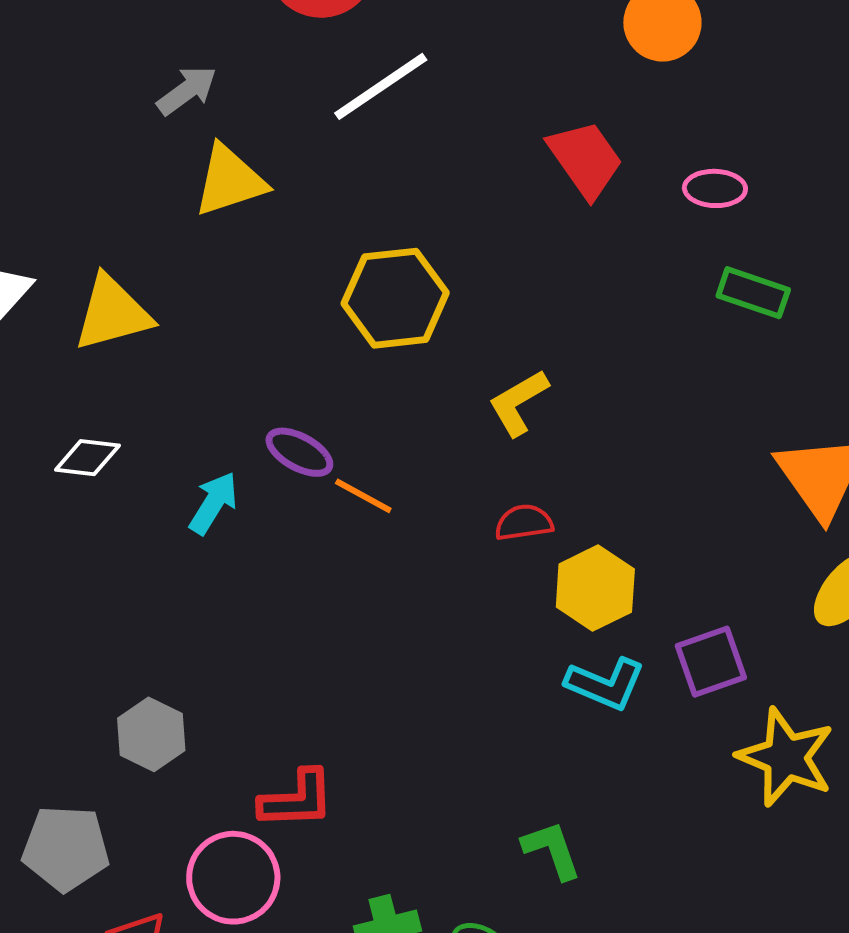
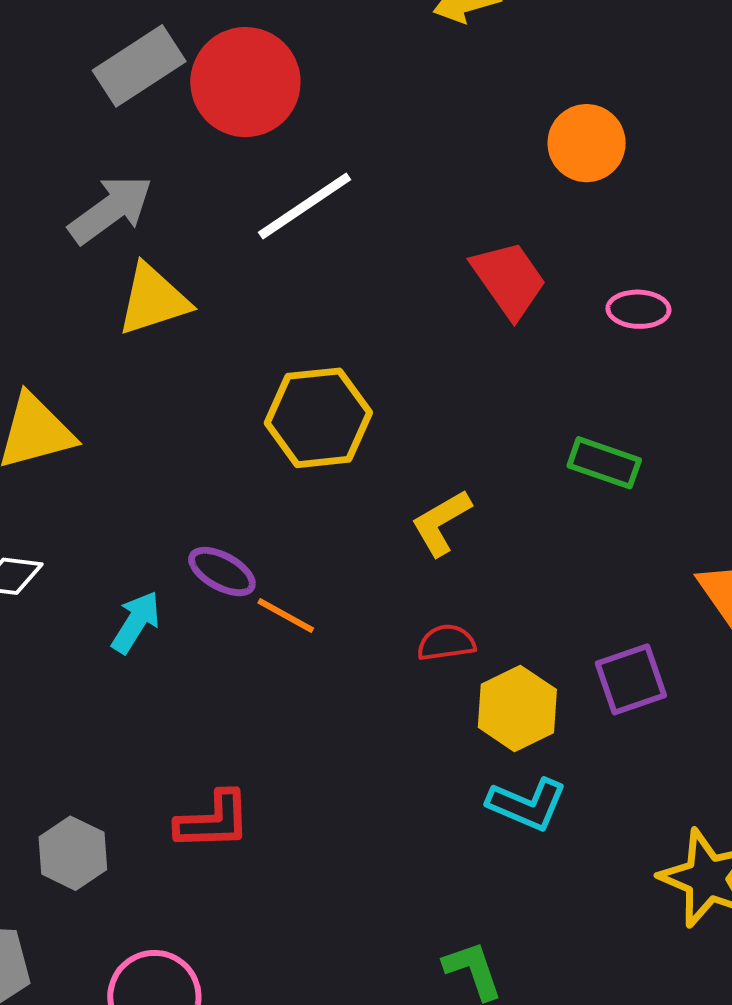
gray arrow: (187, 90) -> (111, 209), size x1.4
green rectangle: (753, 293) -> (604, 463), moved
purple square: (711, 662) -> (631, 679), moved
red L-shape: (297, 799) -> (213, 821), moved

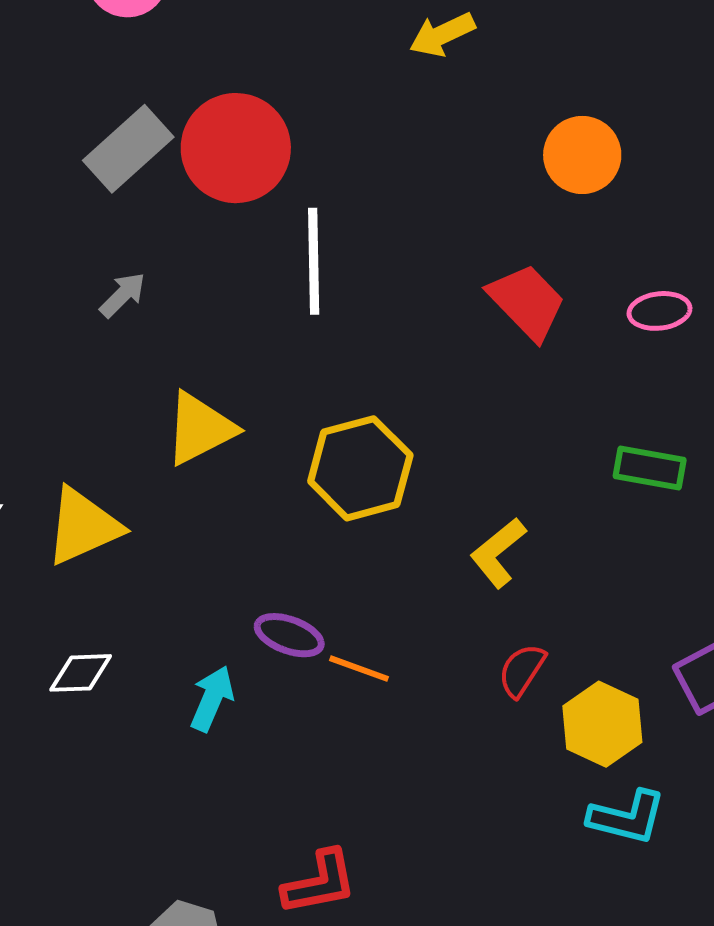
white line: (305, 206) -> (314, 261), turned -48
gray arrow: (111, 209) -> (123, 295), size x0.6
yellow triangle: (153, 300) -> (200, 429), moved
red semicircle: (446, 643) -> (522, 670), turned -40

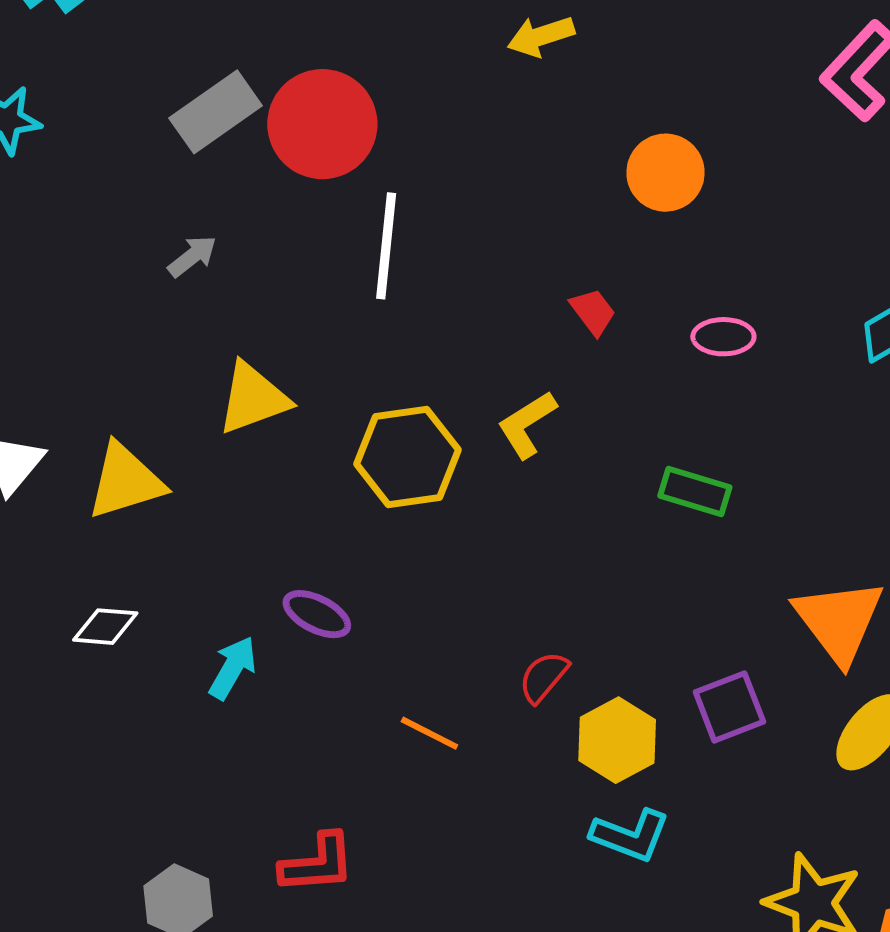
red trapezoid: (527, 302) -> (593, 312), size x0.6
yellow L-shape: (498, 553) -> (527, 424), moved
orange line: (359, 669) -> (429, 733), moved

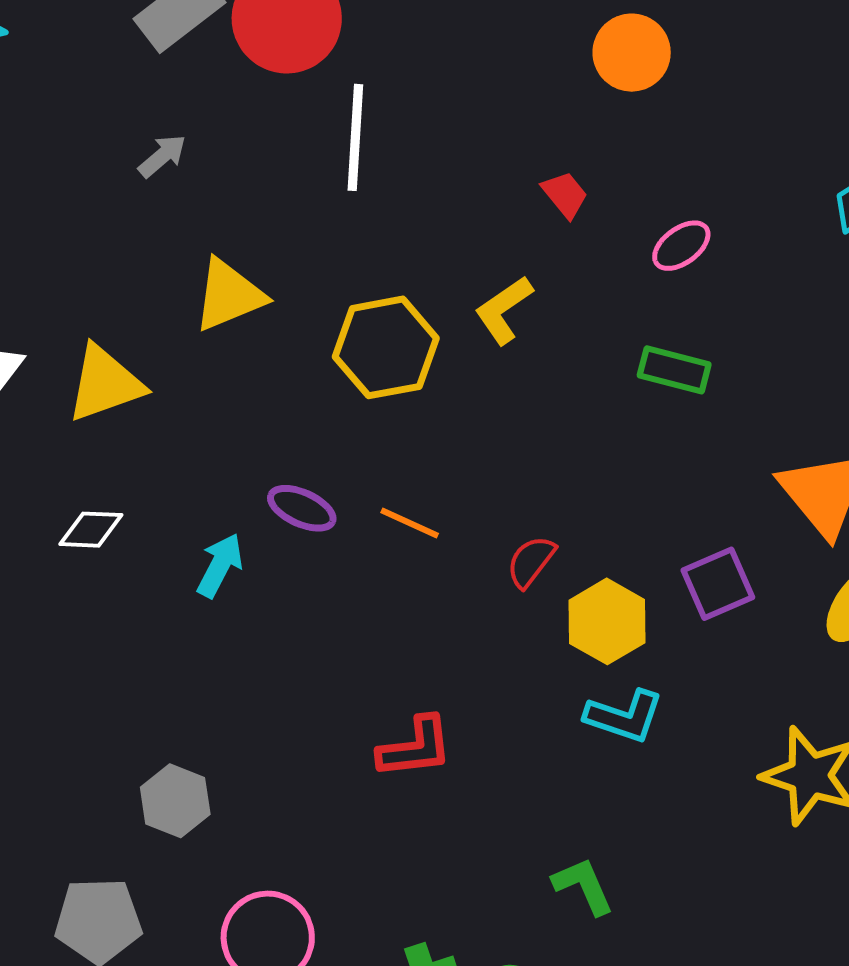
pink ellipse: (723, 337) -> (681, 246), moved, turned -34
orange line: (429, 733) -> (410, 523), moved
red L-shape: (317, 863) -> (415, 747), moved

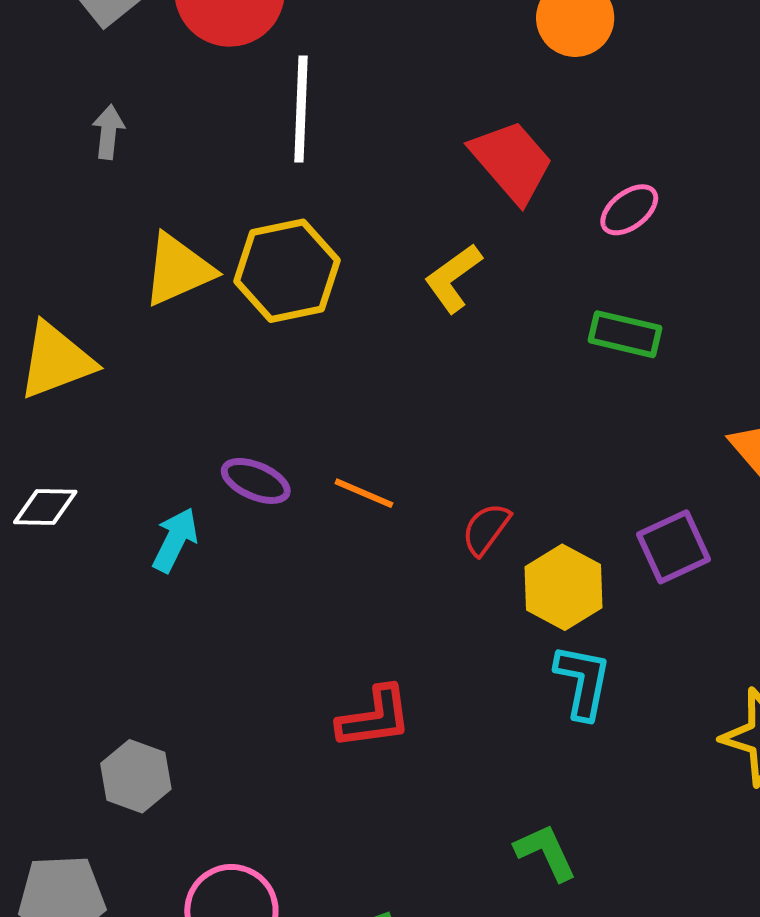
gray arrow: (162, 156) -> (108, 132), turned -42
red trapezoid: (565, 195) -> (512, 161), size x1.8
yellow hexagon: (386, 347) -> (287, 271), moved
cyan L-shape: (624, 716) -> (583, 682), turned -96

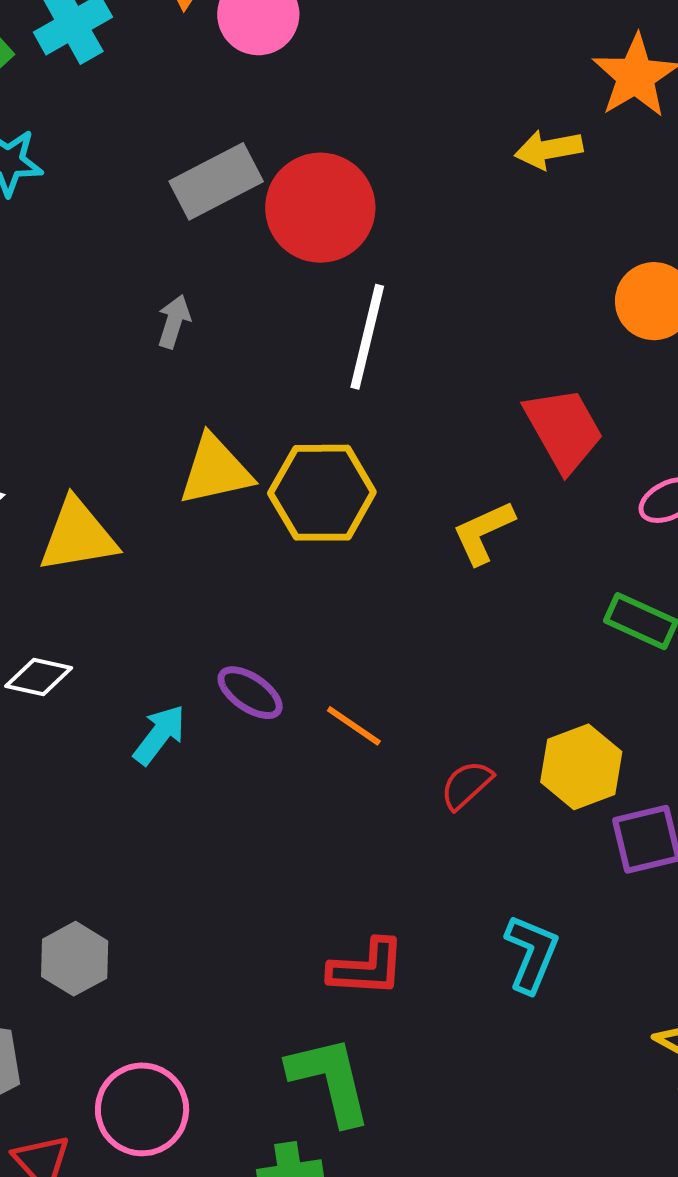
yellow hexagon: (563, 587) -> (581, 767), moved
red L-shape: (375, 718) -> (367, 968), moved
green L-shape: (546, 852) -> (330, 1080), moved, size x1.5

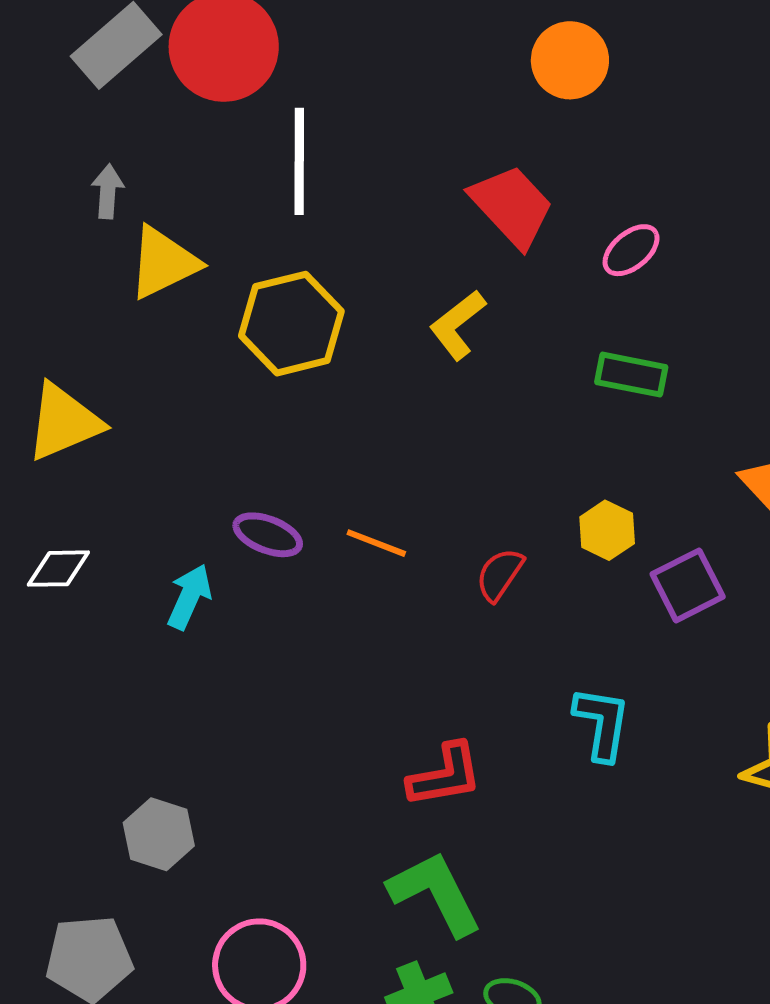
yellow triangle: (215, 470) -> (163, 263), moved
yellow hexagon: (581, 767) -> (607, 530), size x0.7

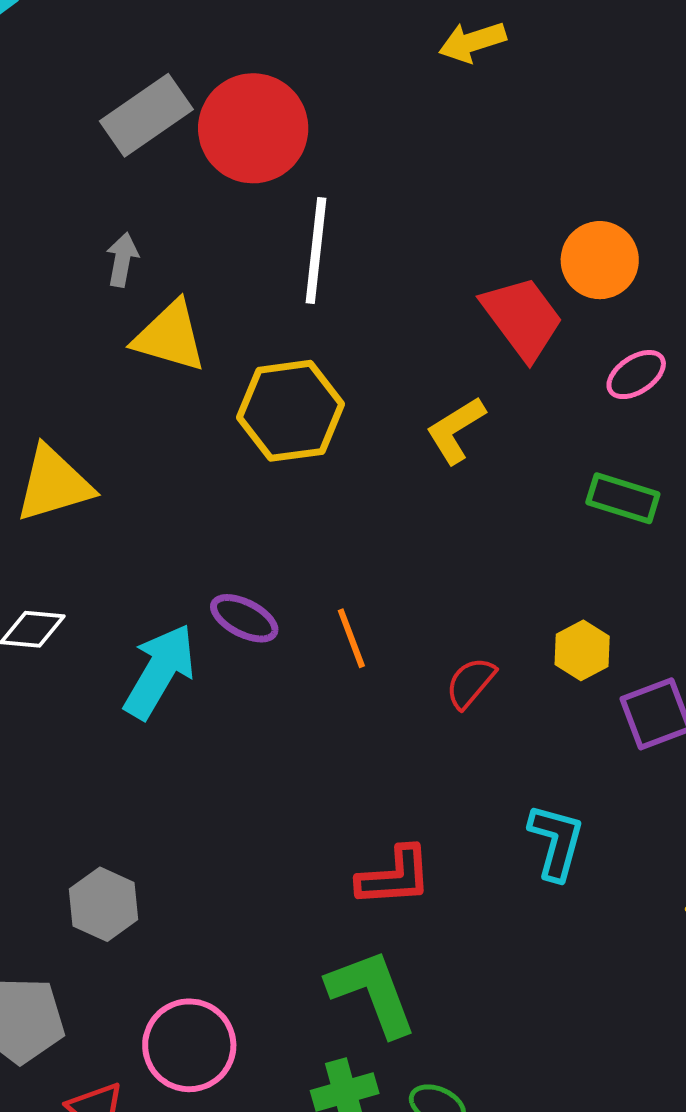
orange circle: (570, 60) -> (600, 260), moved
yellow triangle: (163, 263) -> (170, 336), turned 36
orange line: (376, 543) -> (351, 638), turned 42
cyan arrow: (189, 597) -> (160, 671), size x1.5

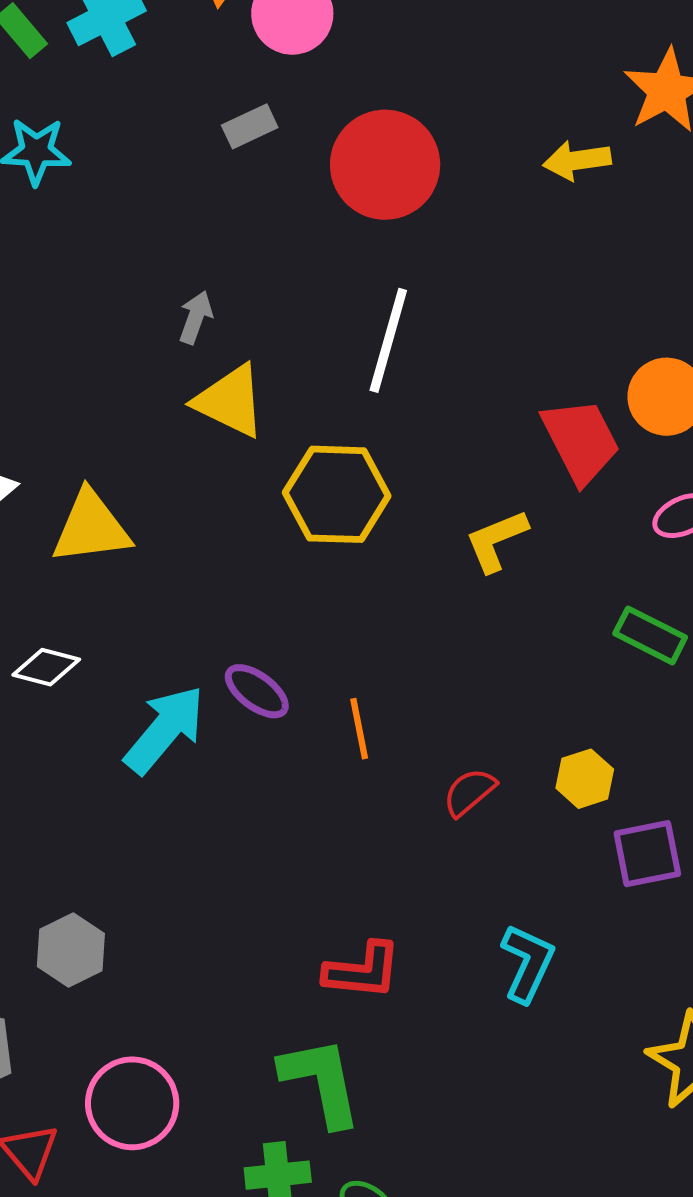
gray rectangle: (146, 115) -> (250, 126), moved, size x0.6
red circle: (253, 128) -> (385, 165), moved

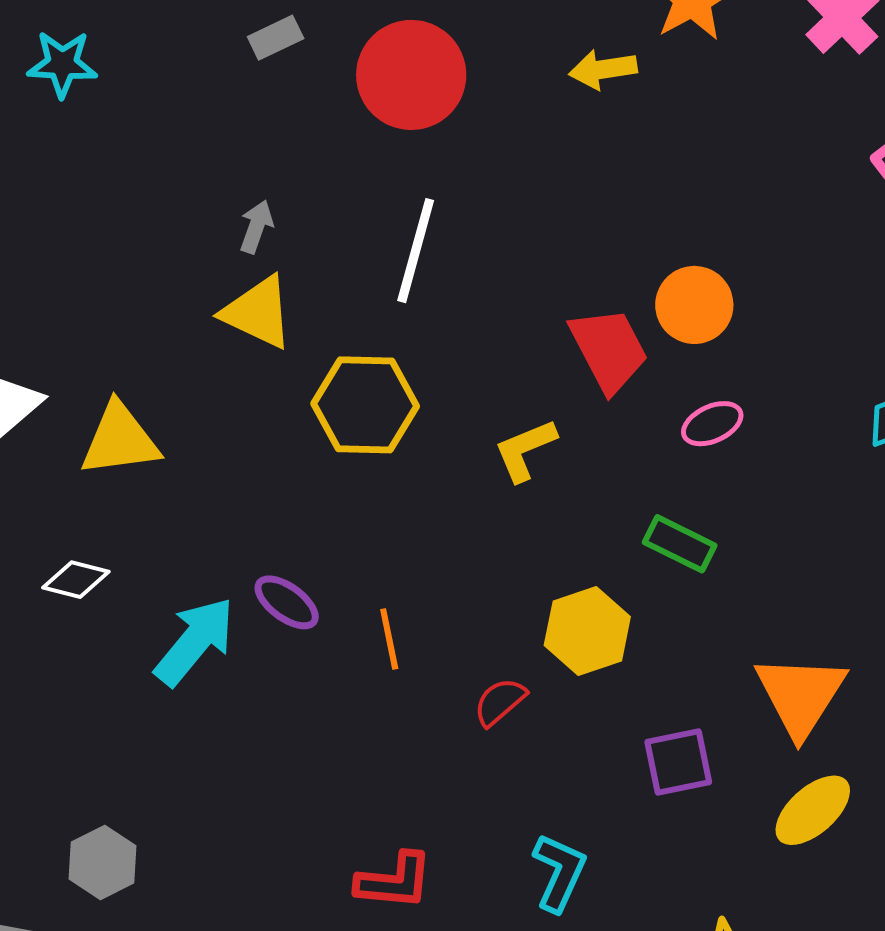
gray arrow: (196, 317) -> (256, 227), moved
yellow hexagon: (585, 779) -> (587, 631), moved, size x1.5

